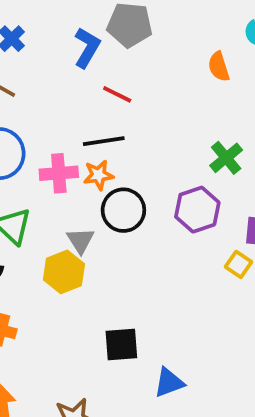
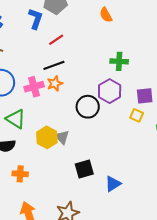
red line: (117, 94) -> (56, 40), turned -49
green cross: (226, 158) -> (119, 61), turned -36
black circle: (123, 210) -> (88, 107), moved
gray triangle: (80, 240) -> (62, 137), moved

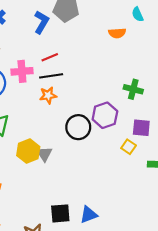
orange semicircle: (106, 15) -> (117, 33), turned -77
red line: (56, 40) -> (50, 57), moved
green cross: (119, 61) -> (133, 89), moved
pink cross: (34, 87) -> (22, 71), moved
black square: (84, 169) -> (60, 213), moved

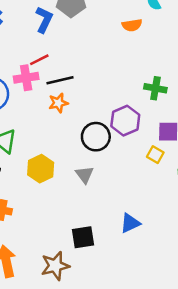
red line: (50, 57) -> (39, 60), moved
gray triangle: (44, 154) -> (85, 175), moved
blue triangle: (89, 215) -> (130, 223), moved

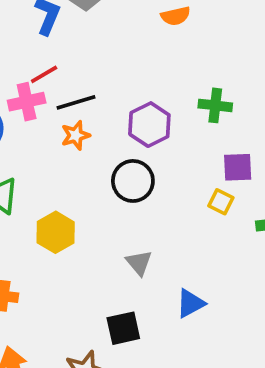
purple hexagon: (125, 121) -> (149, 125), moved
gray triangle: (85, 175) -> (139, 263), moved

